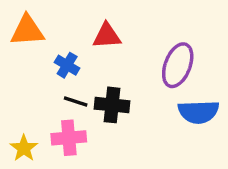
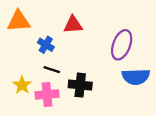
black cross: (112, 105) -> (80, 85), moved
yellow star: (24, 148) -> (22, 85), moved

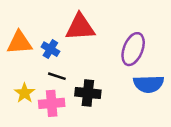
orange triangle: (19, 21) -> (19, 43), moved
red triangle: (73, 25) -> (80, 27), size x1.4

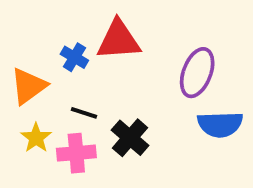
orange triangle: (19, 43) -> (28, 86), moved, turned -32
blue cross: (50, 49) -> (74, 57), moved
black cross: (88, 93) -> (130, 138), turned 35

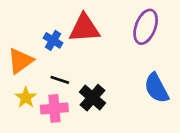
purple ellipse: (197, 73) -> (146, 27), moved
blue semicircle: (220, 124) -> (156, 88), turned 64

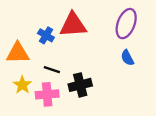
orange triangle: (20, 61) -> (18, 53), turned 35
blue semicircle: (156, 88) -> (127, 58), moved, size x0.6
black cross: (93, 98) -> (80, 85), turned 35

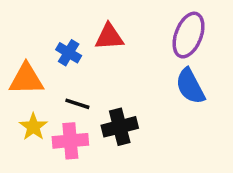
red triangle: (73, 25) -> (109, 37), size x0.7
blue semicircle: (127, 58) -> (190, 86), size x1.5

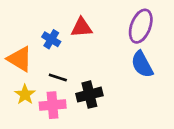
orange triangle: (26, 79) -> (20, 59), turned 32

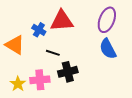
red triangle: (82, 27) -> (62, 21), size x1.4
black line: (58, 77) -> (53, 53), moved
yellow star: (25, 95) -> (18, 84), moved

